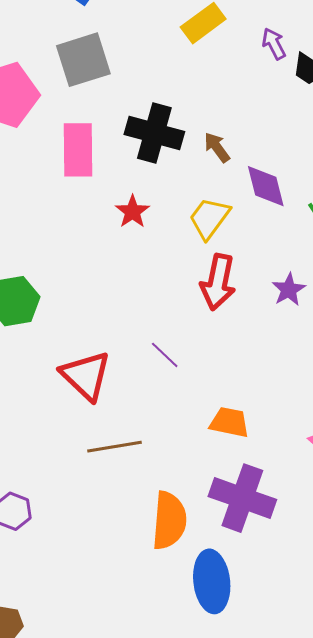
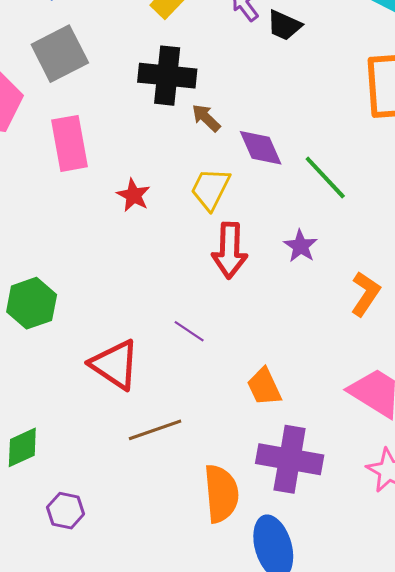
black cross: (154, 133) -> (167, 76), moved
orange trapezoid: (229, 422) -> (264, 387), turned -117

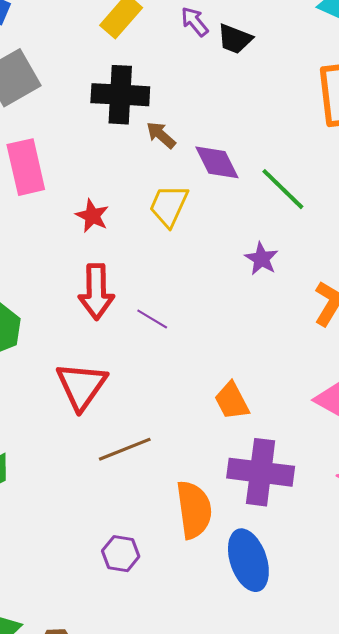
red arrow: (230, 250) -> (96, 292), moved
purple line: (189, 331) -> (152, 319), moved
red triangle: (115, 365) -> (81, 386), turned 34
purple hexagon: (66, 511) -> (121, 554), moved

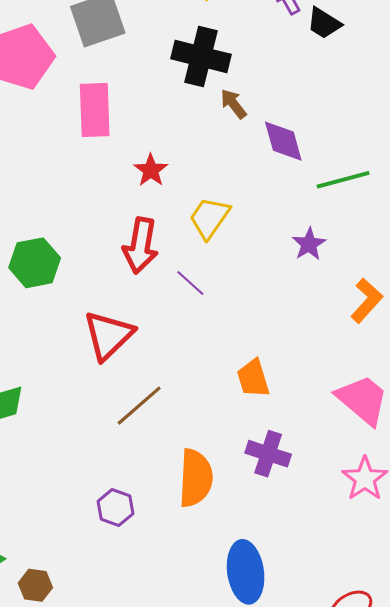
green line: (283, 189) -> (343, 180), turned -70
yellow trapezoid: (169, 206) -> (209, 218), moved
brown line: (125, 449) -> (139, 406), turned -30
purple cross: (261, 472) -> (268, 454), size x0.7
blue ellipse: (248, 560) -> (246, 572), moved

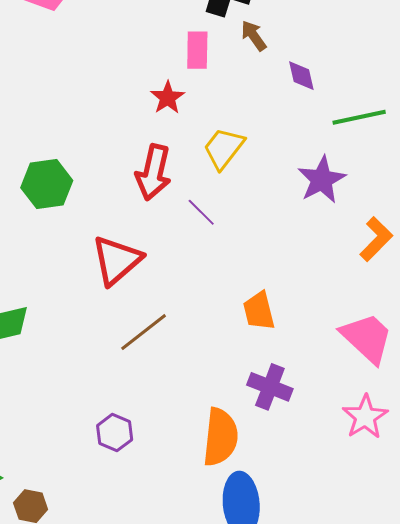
pink rectangle: (95, 110) -> (197, 50), moved, size x0.7
purple diamond: (283, 141) -> (301, 76), size x0.7
purple star: (309, 244) -> (322, 180), size x1.4
orange semicircle: (196, 478) -> (220, 437), moved

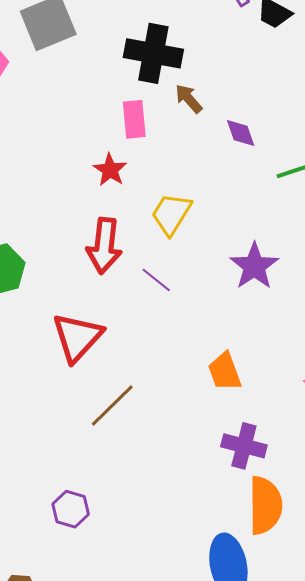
purple star: (322, 180) -> (254, 266), moved
purple hexagon: (115, 433) -> (71, 509), moved
orange semicircle: (220, 437) -> (265, 505), moved

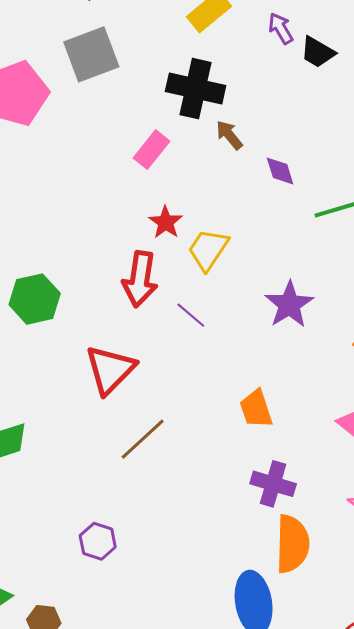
pink rectangle: (134, 119) -> (151, 150), moved, turned 42
red star: (110, 170) -> (166, 222), moved

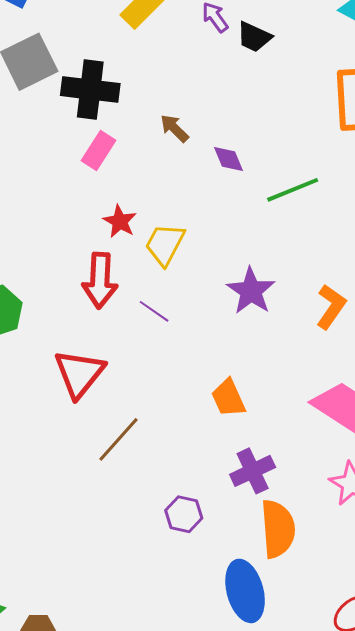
black cross: (196, 89) -> (90, 90), moved
purple cross: (273, 484) -> (253, 471), turned -36
purple hexagon: (98, 541) -> (184, 514), moved

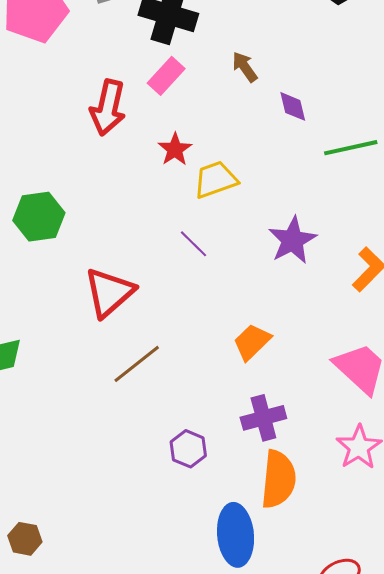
yellow trapezoid: (165, 244) -> (215, 180), turned 33
red arrow: (100, 280) -> (108, 108), moved
orange trapezoid: (228, 398) -> (252, 342), turned 60

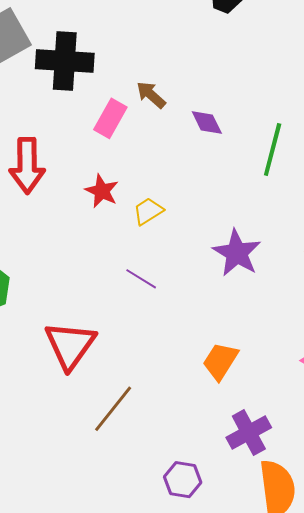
pink rectangle: (166, 76) -> (110, 118), moved
green line: (351, 148) -> (273, 150), turned -50
yellow trapezoid: (215, 180) -> (148, 211), size x0.7

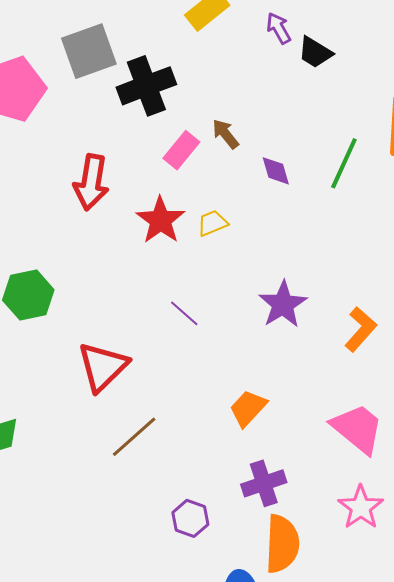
black cross: (65, 61) -> (146, 86), turned -34
green line: (273, 150) -> (344, 163), moved
red star: (102, 191) -> (160, 220), size x1.4
yellow trapezoid: (148, 211) -> (212, 223), moved

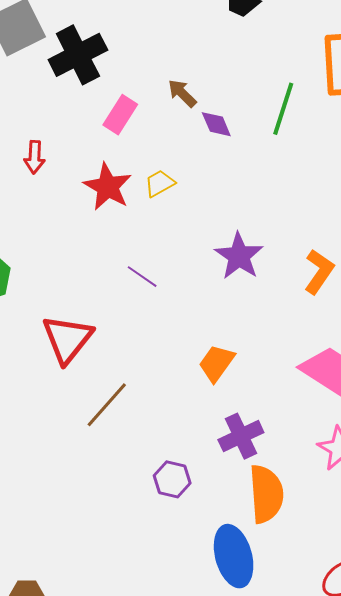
brown arrow: (225, 134) -> (182, 93), moved
red arrow: (91, 182) -> (34, 157), size x0.6

